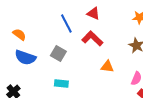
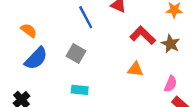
red L-shape: (92, 38) -> (143, 35), moved
blue semicircle: (25, 57) -> (36, 58), turned -65

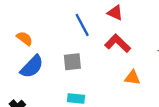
red L-shape: (143, 35) -> (118, 43), moved
gray square: (76, 54) -> (72, 62), turned -36

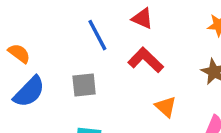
orange triangle: (132, 78) -> (166, 107), turned 35

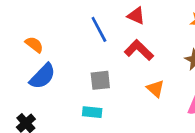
gray square: (84, 85) -> (100, 80), moved

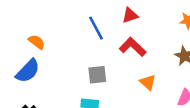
red triangle: (136, 16) -> (130, 15), turned -42
blue semicircle: (42, 76) -> (28, 71), moved

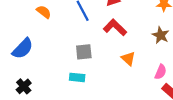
orange semicircle: (37, 42) -> (44, 12), moved

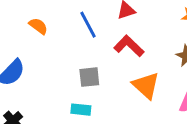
orange triangle: (128, 59) -> (146, 86), size x1.5

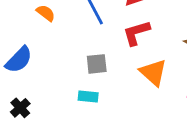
red L-shape: (129, 46) -> (136, 33), turned -60

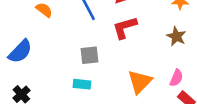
orange triangle: (153, 72) -> (140, 82), moved, turned 32

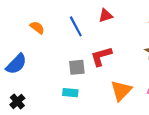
red L-shape: (125, 28) -> (101, 56), moved

